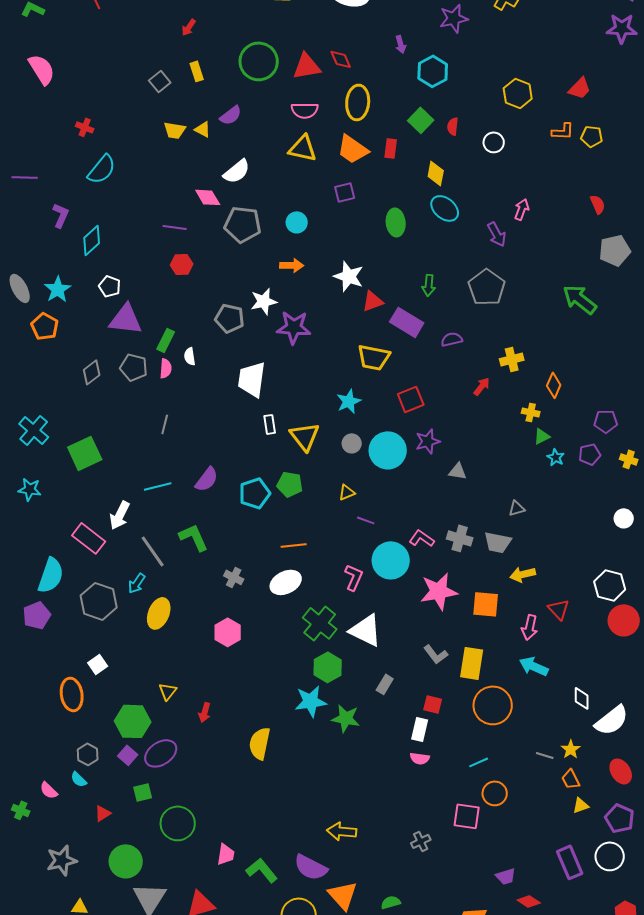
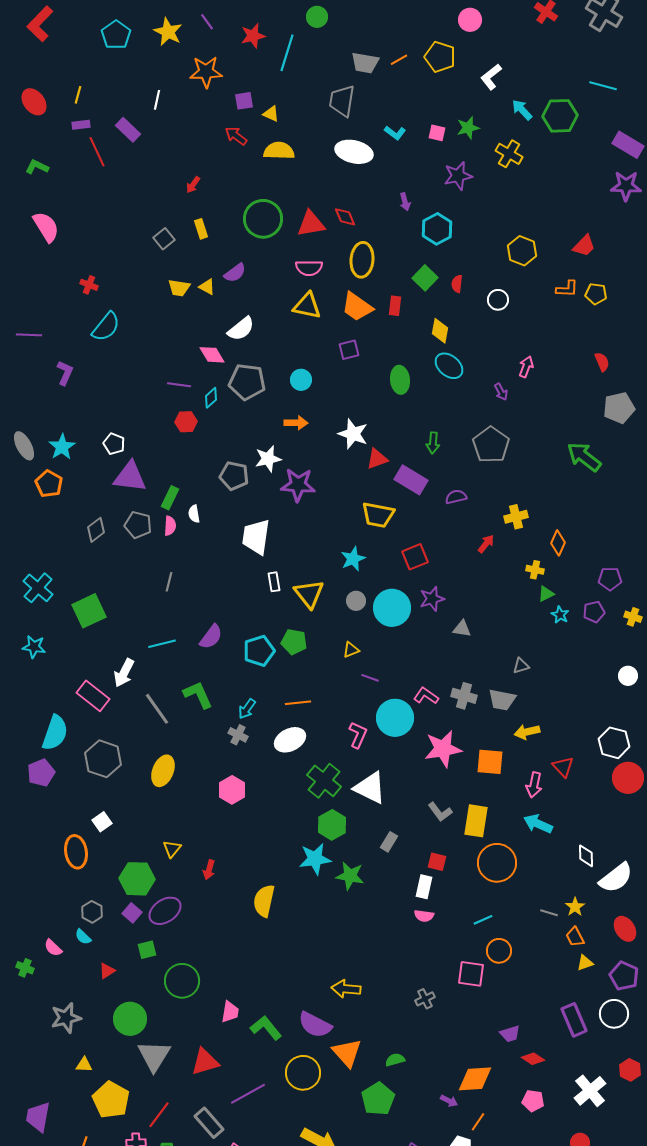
purple arrow: (497, 234) -> (501, 392), size x0.7
cyan diamond: (92, 240) -> (211, 398), moved, size x0.7
cyan arrow: (137, 583) -> (247, 709), moved

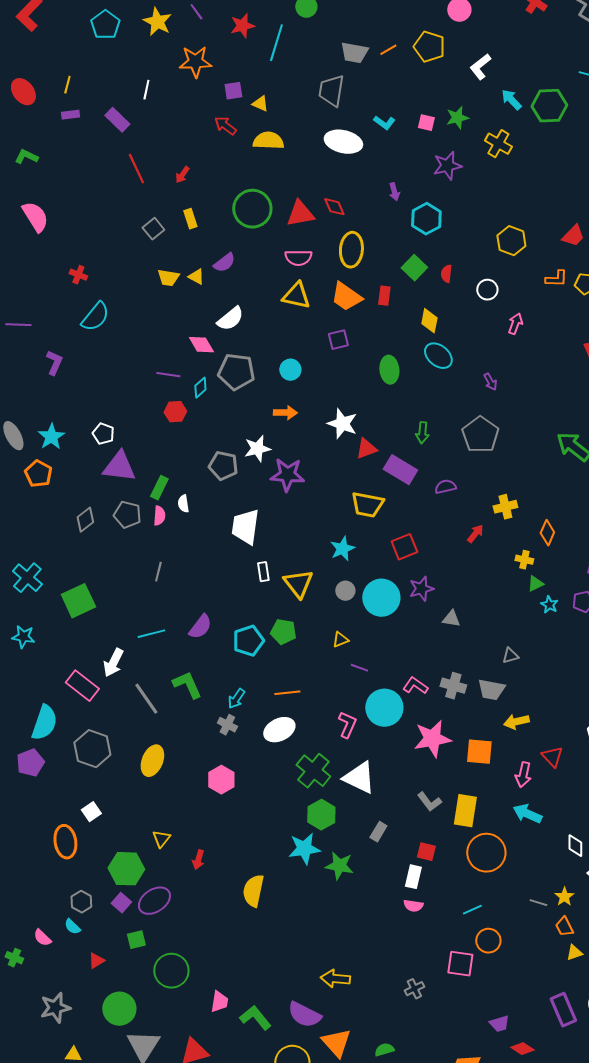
red line: (97, 152) -> (136, 169), moved
pink arrow: (526, 367) -> (515, 324), moved

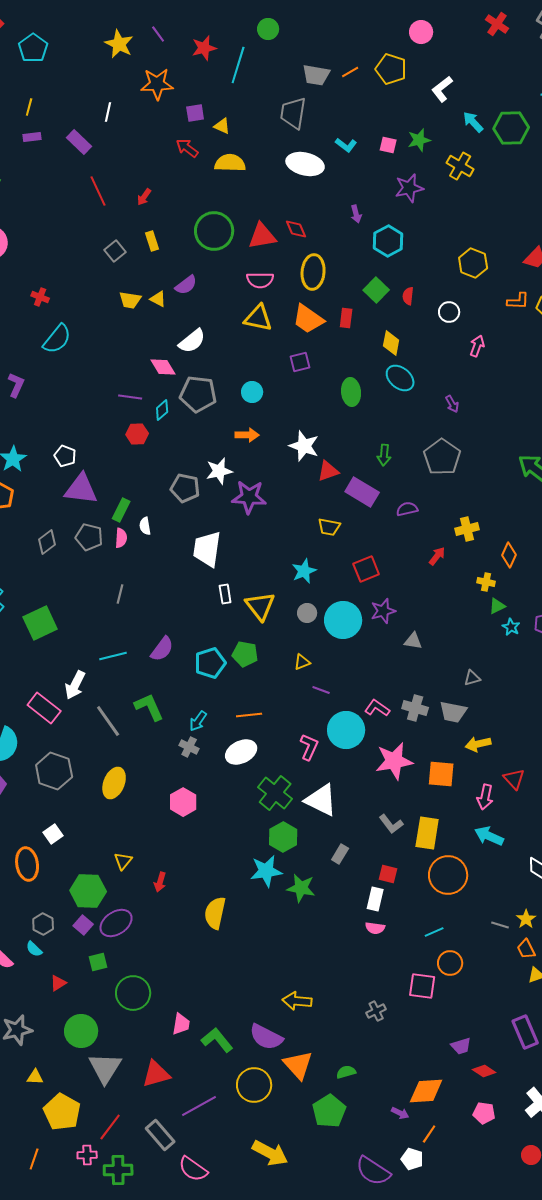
cyan pentagon: (105, 25) -> (33, 48), moved
yellow trapezoid: (367, 505) -> (329, 527), size x0.7

